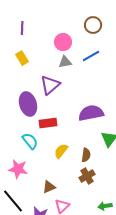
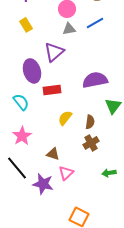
cyan semicircle: (30, 141) -> (21, 102), moved
pink star: (18, 169) -> (22, 136), turned 30
brown triangle: (49, 187) -> (53, 154), turned 40

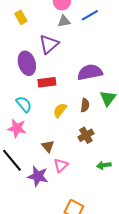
cyan semicircle: (21, 102) -> (24, 104), moved
brown semicircle: (90, 122) -> (85, 105), moved
pink star: (22, 136) -> (17, 128), turned -30
brown triangle: (53, 154) -> (48, 146), turned 32

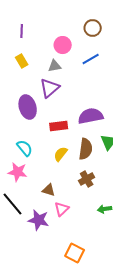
gray triangle: (64, 21) -> (55, 66), moved
red rectangle: (47, 82) -> (59, 126), moved
brown semicircle: (85, 105) -> (86, 149), size x1.5
brown triangle: (48, 146) -> (49, 190), turned -32

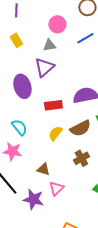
brown semicircle: (86, 149) -> (80, 128), turned 55

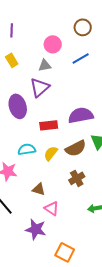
cyan semicircle: (19, 127) -> (27, 149), moved, turned -60
pink triangle: (56, 188) -> (52, 208), turned -42
purple star: (33, 199) -> (36, 229), moved

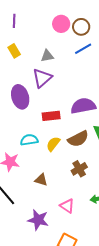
brown circle: (83, 27) -> (81, 27), moved
pink circle: (53, 44) -> (61, 24), moved
pink triangle: (52, 208) -> (67, 206), moved

